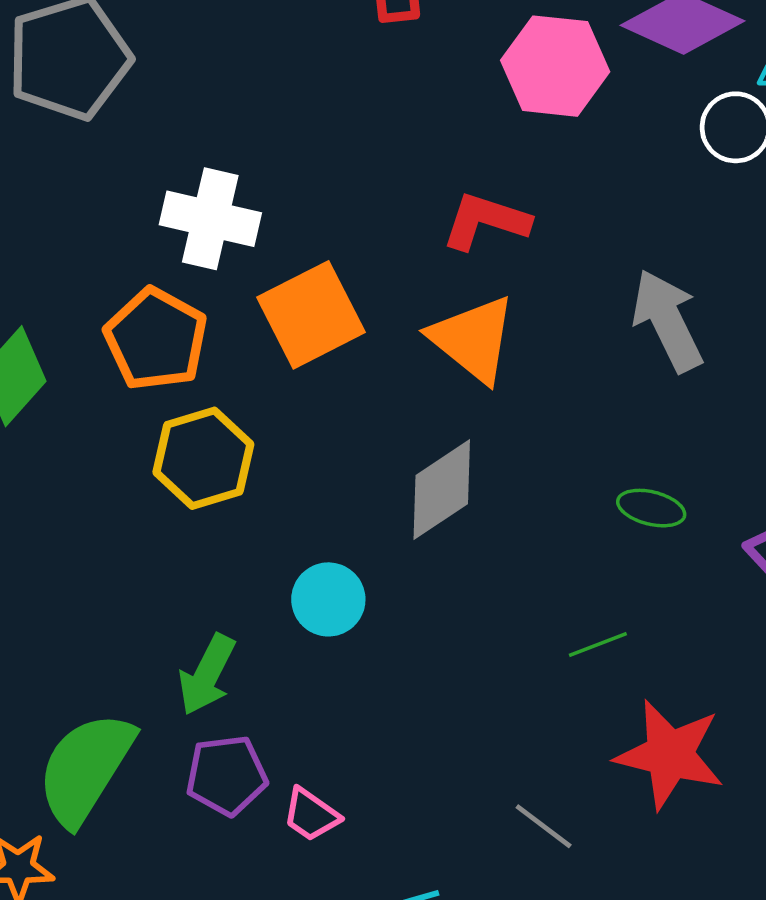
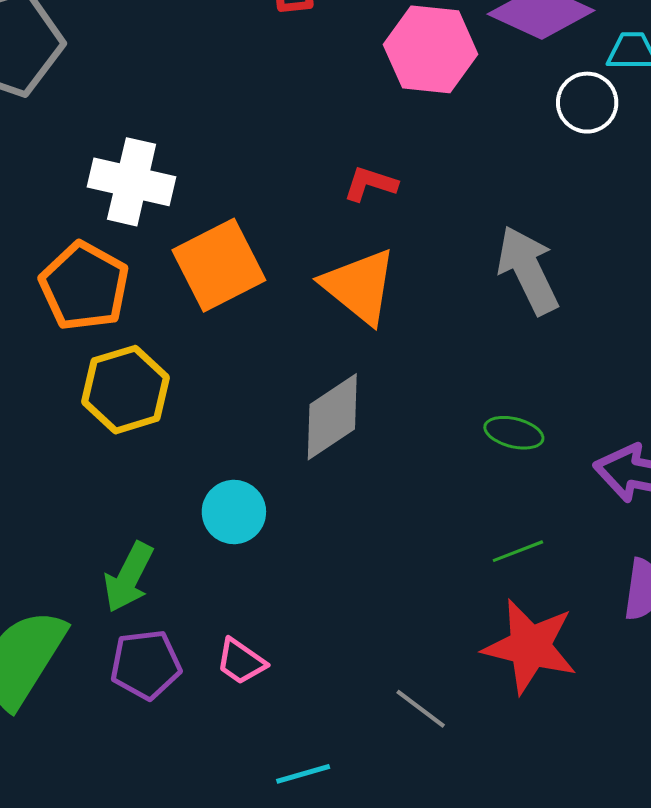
red L-shape: (486, 221) -> (370, 184), size x0.7
green line: (598, 645) -> (518, 551), moved
pink trapezoid: (311, 815) -> (241, 662), moved

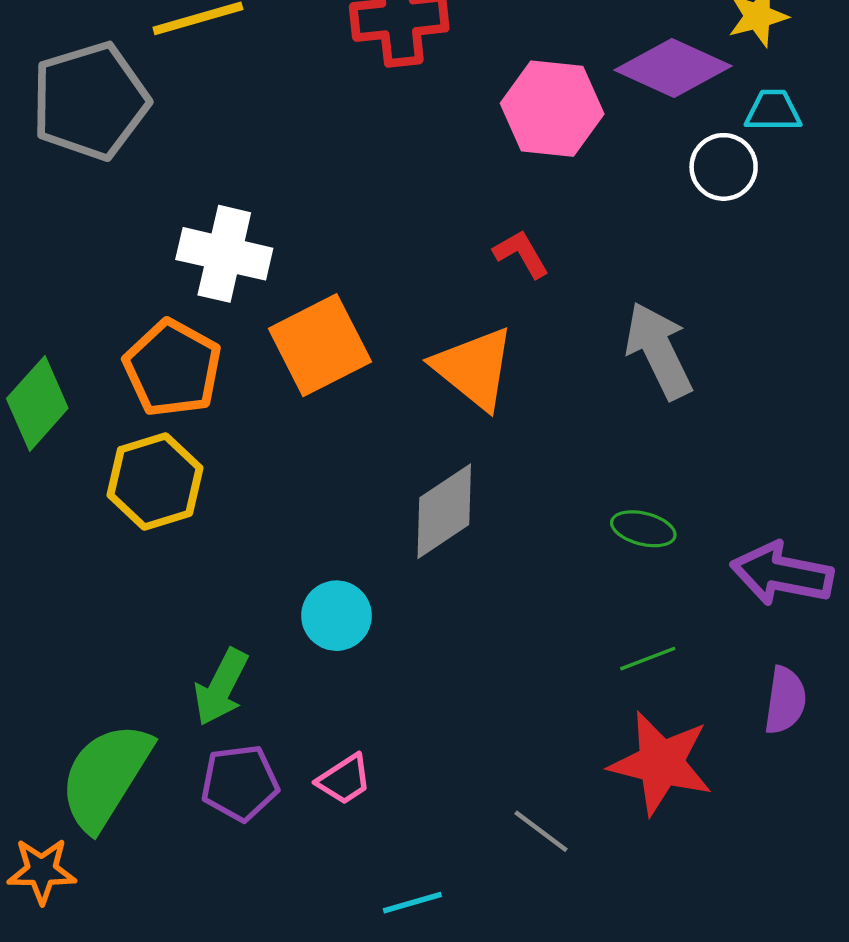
red L-shape: (370, 184) -> (521, 254), moved, turned 42
yellow hexagon: (126, 390) -> (155, 481), moved
pink trapezoid: (241, 662) -> (344, 780), turned -68

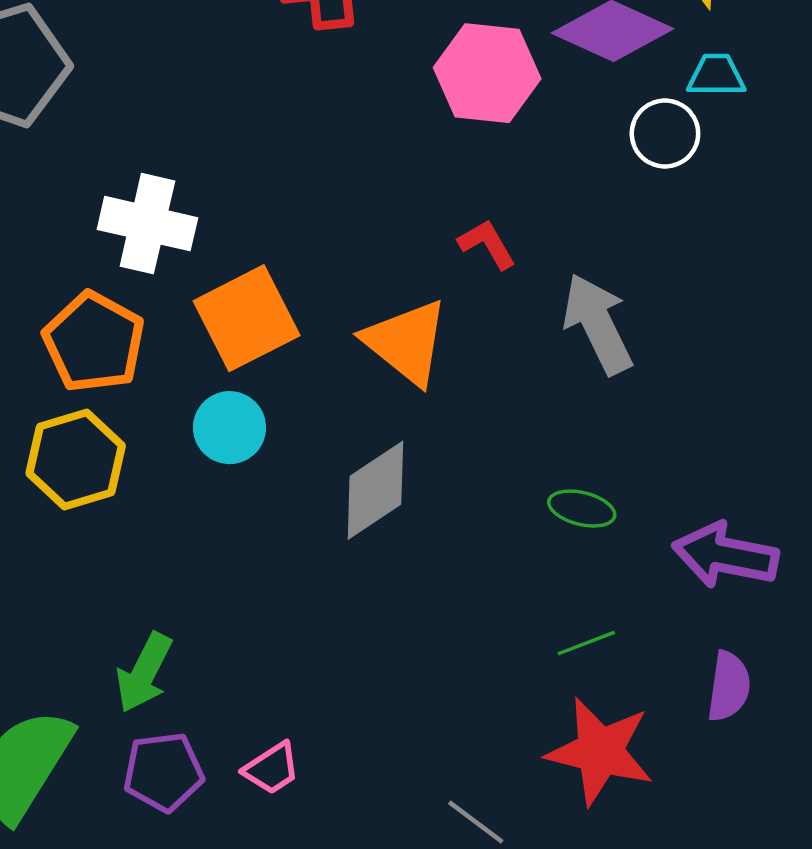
red L-shape: (521, 254) -> (487, 244), moved
cyan circle: (336, 616) -> (230, 428), moved

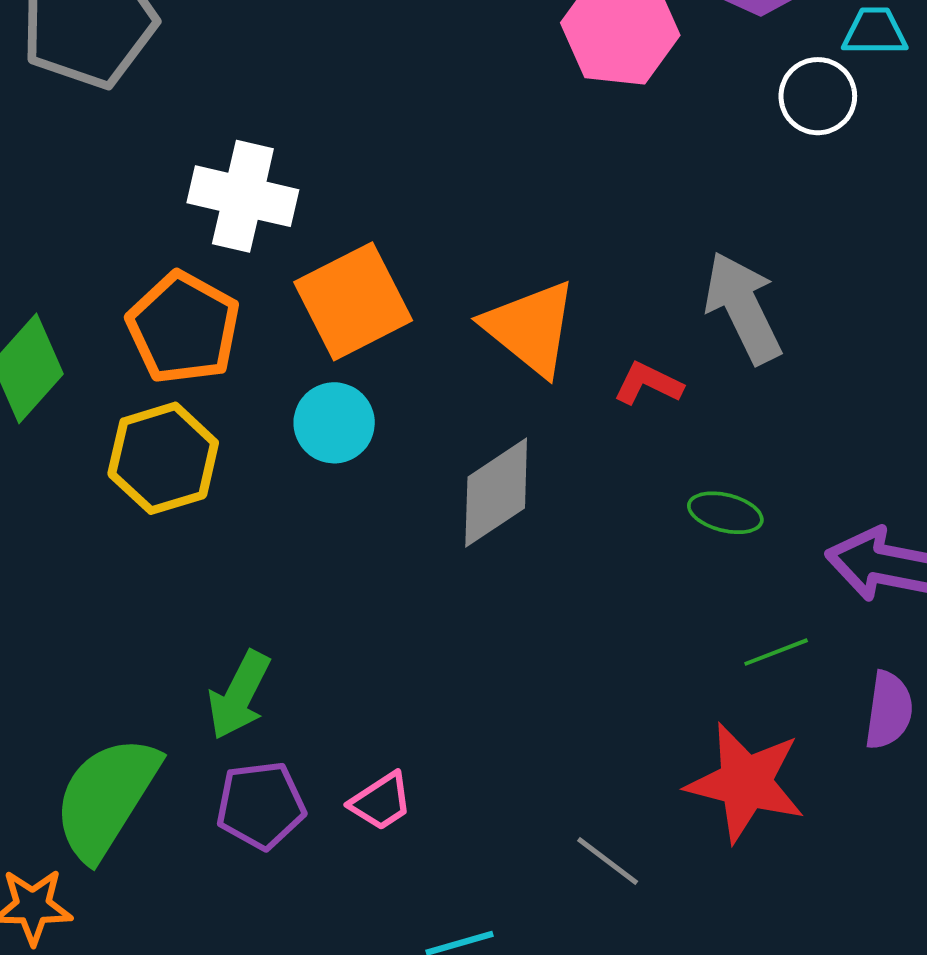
red L-shape: (487, 244) -> (648, 384), moved, turned -34
green line: (586, 643) -> (776, 652), moved

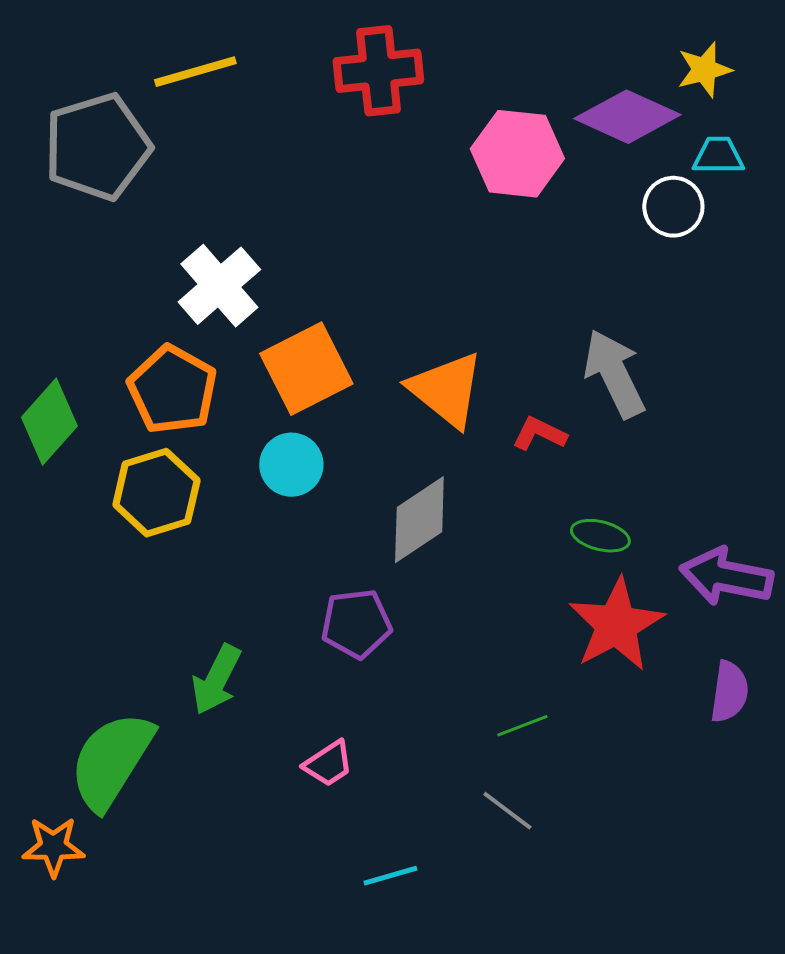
white cross: (243, 196) -> (219, 286), turned 36
green line: (776, 652) -> (522, 726), moved
red star: (746, 782) -> (616, 625), moved, turned 30
purple pentagon: (261, 805) -> (356, 624), moved

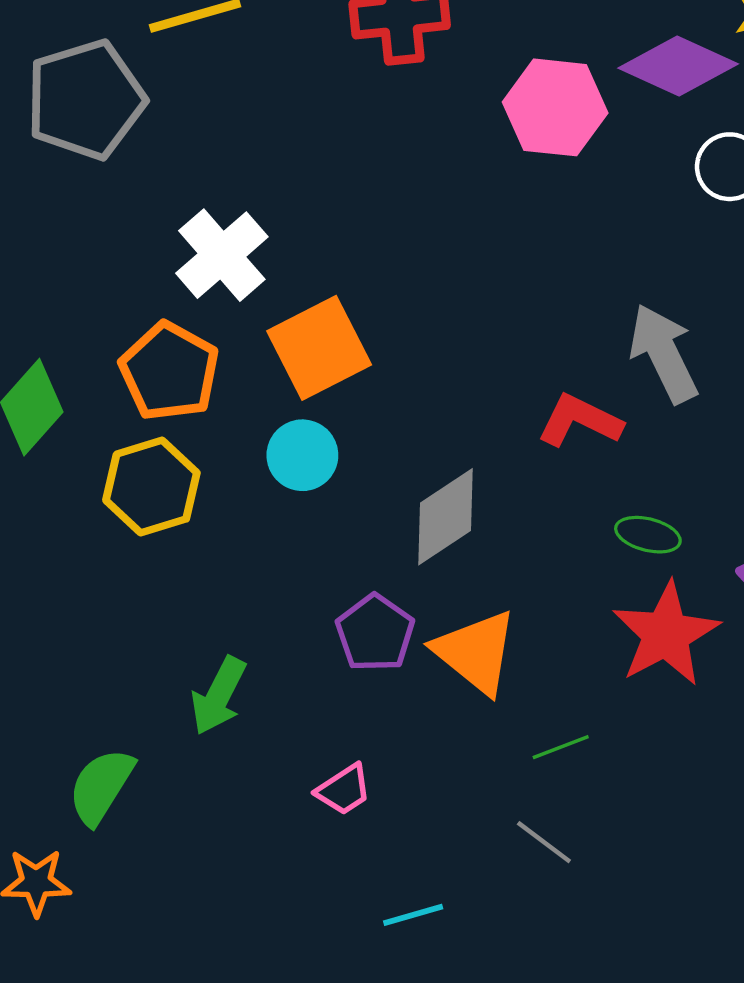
orange triangle: (446, 390) -> (476, 652), moved
red L-shape: (539, 434) -> (580, 421), size x1.4
purple pentagon: (356, 624) -> (375, 633), turned -30
green semicircle: (111, 761) -> (101, 786), size x0.7

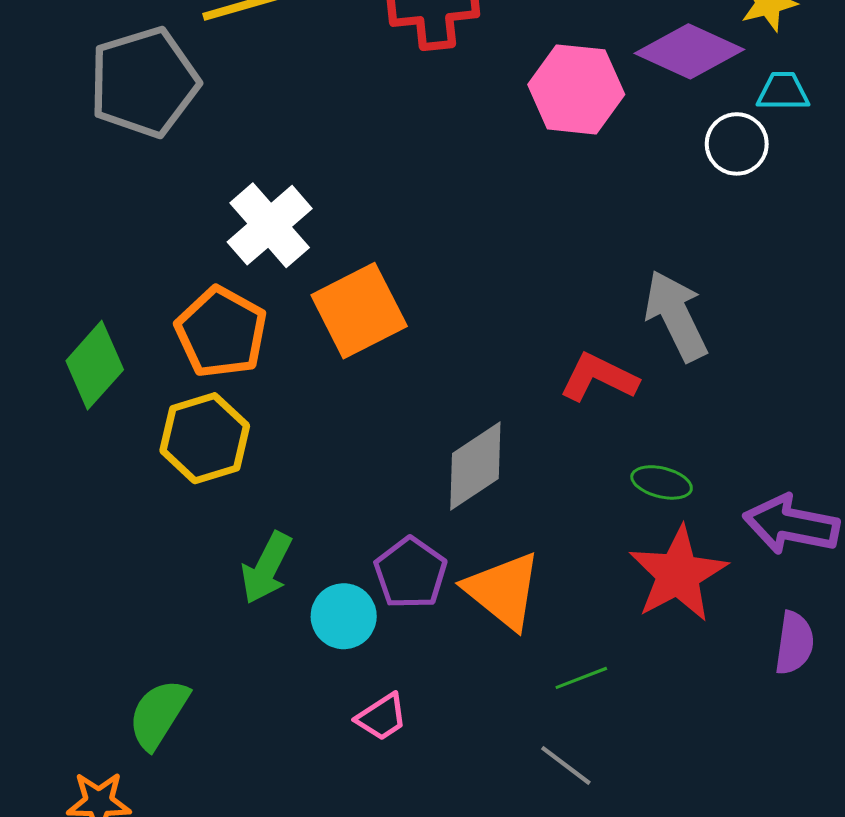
cyan circle: (302, 455) -> (344, 616), moved
green arrow: (219, 696) -> (266, 568), moved

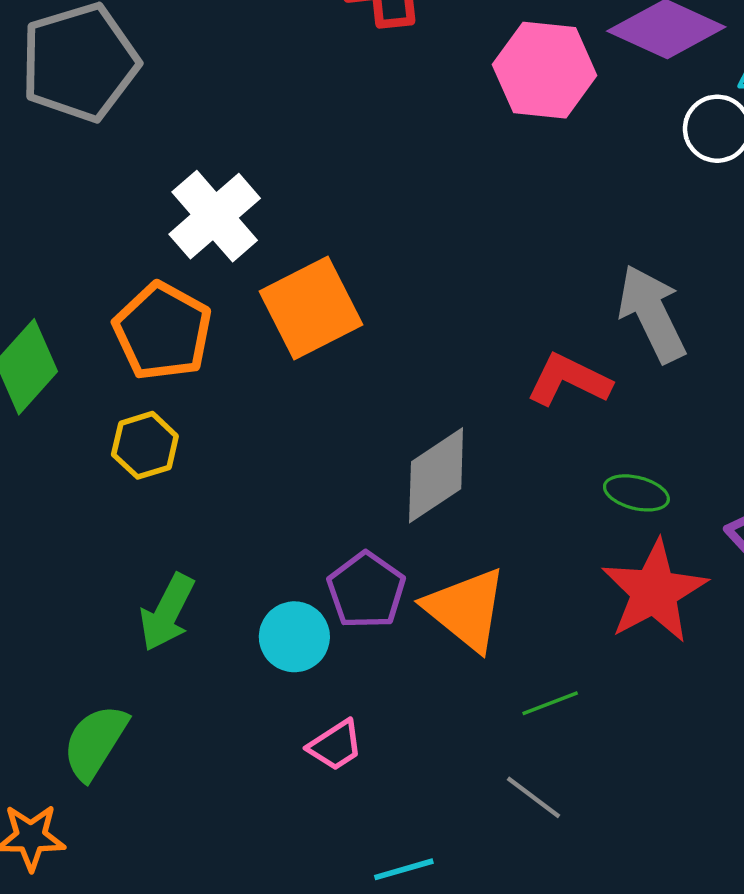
yellow hexagon: (205, 438) -> (145, 445), size x0.7
green arrow: (266, 568) -> (167, 612), moved

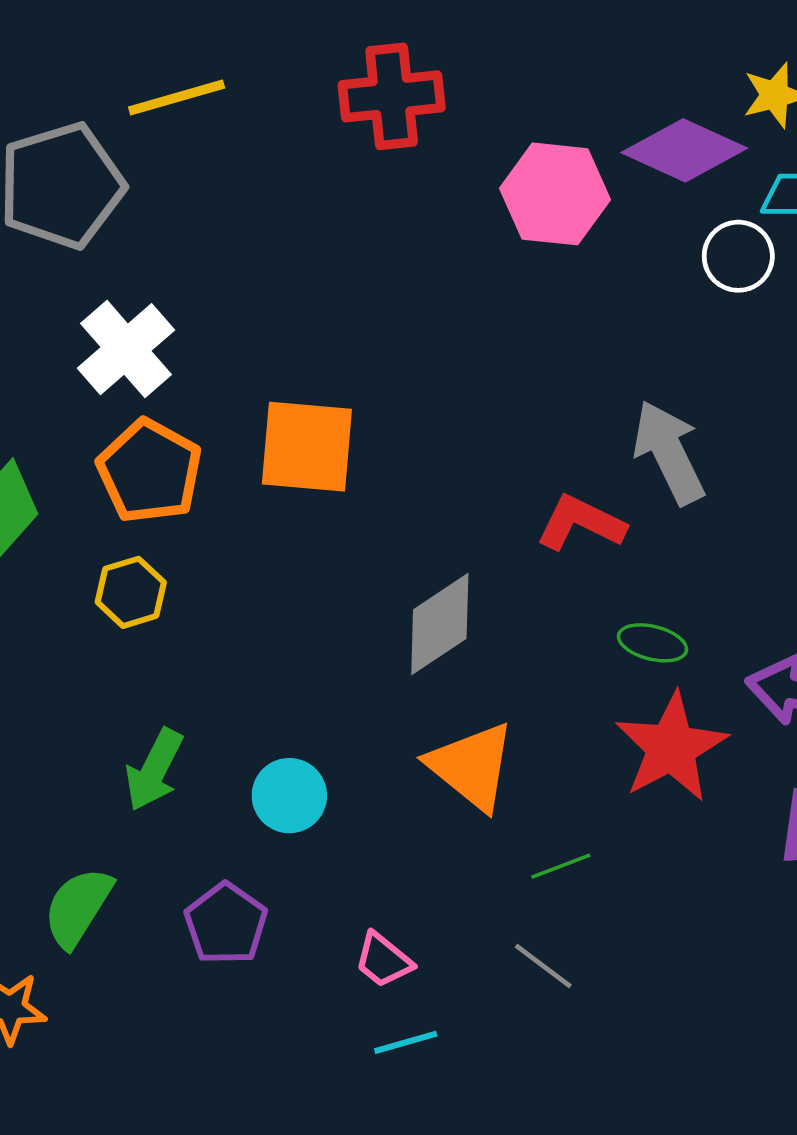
white cross: (215, 216) -> (126, 349), moved
orange square: (311, 308) -> (307, 447), turned 32
purple pentagon: (366, 590) -> (226, 924), moved
pink trapezoid: (335, 745) -> (383, 960), moved, turned 72

